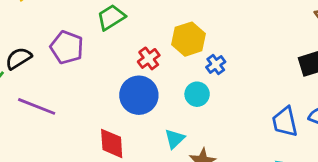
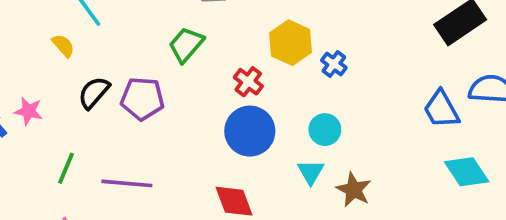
black semicircle: (18, 58) -> (94, 93), moved
cyan circle: (197, 94) -> (325, 130), moved

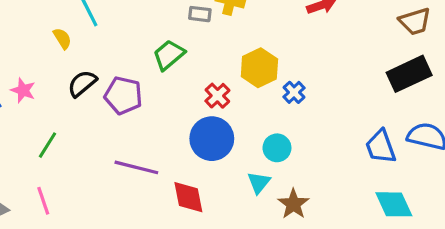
purple line: (127, 183) -> (136, 167), moved

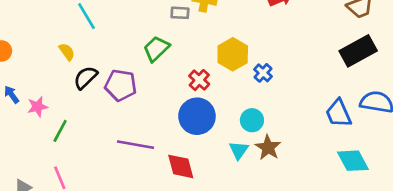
yellow semicircle: (62, 38) -> (67, 52), moved
pink star: (23, 90) -> (37, 107), moved, turned -30
brown star: (293, 204) -> (268, 148), moved

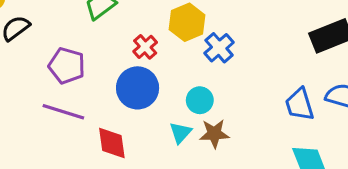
blue cross: (263, 73) -> (219, 48), size x1.4
purple pentagon: (121, 85) -> (67, 66), moved
brown star: (268, 148) -> (214, 134), turned 30

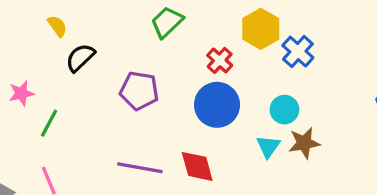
purple line: (63, 112) -> (140, 168), moved

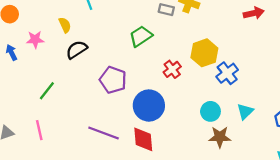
pink star: (21, 93) -> (35, 39), moved
blue circle: (217, 105) -> (149, 106), moved
cyan triangle: (268, 146) -> (245, 111), moved

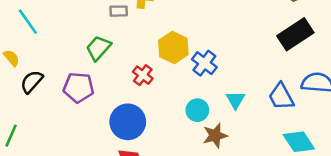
purple pentagon: (113, 80) -> (78, 87), moved

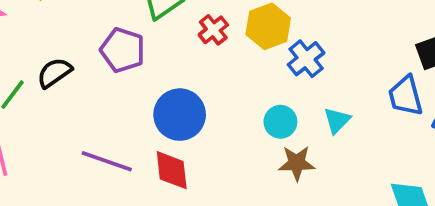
red cross: (143, 75) -> (213, 30), moved
black semicircle: (32, 82) -> (54, 73), moved
blue trapezoid: (281, 97) -> (406, 96), moved

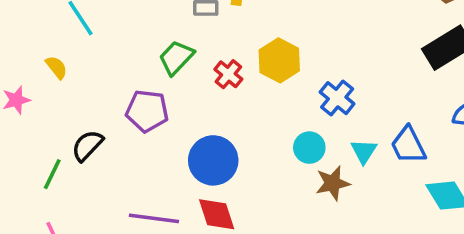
blue cross: (306, 59) -> (337, 98), moved
blue trapezoid: (406, 96) -> (408, 145), moved
cyan triangle: (337, 120) -> (364, 151), moved

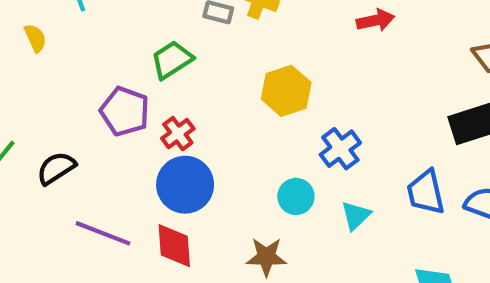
red cross: (228, 74) -> (178, 134), moved
black semicircle: (87, 145) -> (56, 168), moved
blue trapezoid: (408, 145) -> (426, 192), moved
brown star: (333, 183) -> (266, 257), moved

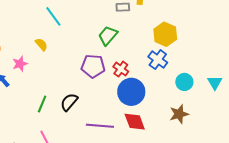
blue cross: (340, 149) -> (158, 60), moved

